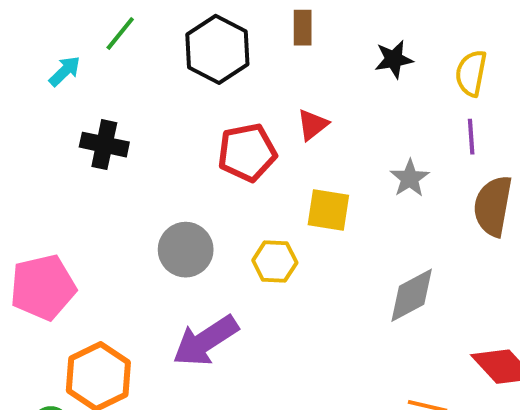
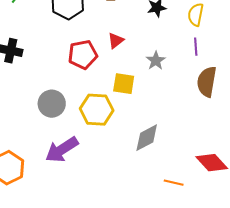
gray star: (410, 178) -> (156, 61), moved
yellow hexagon: (275, 262) -> (97, 110), size x1.5
gray diamond: (412, 295) -> (147, 138), moved

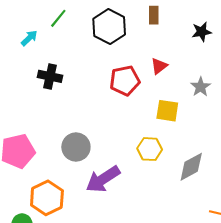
gray circle: (52, 104) -> (76, 147), moved
yellow hexagon: (97, 110) -> (150, 149), moved, size x0.7

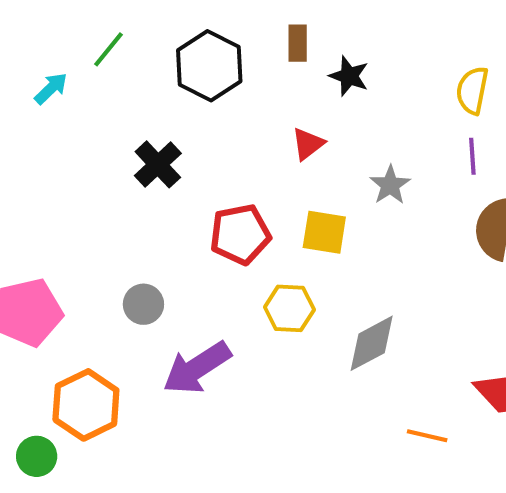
black star: (202, 32) -> (349, 76), moved, turned 30
black cross: (50, 76) -> (158, 164), moved, turned 35
red pentagon: (125, 81) -> (240, 234), moved
gray circle: (76, 147) -> (143, 304), size x0.7

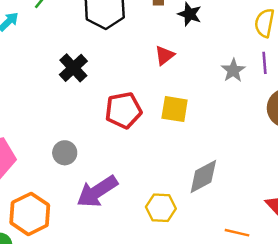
gray star: (390, 185) -> (233, 70), moved
yellow hexagon: (289, 308) -> (161, 208), moved

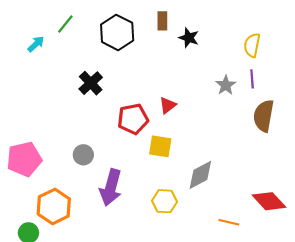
red triangle: (165, 55) -> (168, 105), moved
yellow square: (175, 109) -> (160, 146), moved
purple arrow: (97, 191) -> (111, 187), turned -42

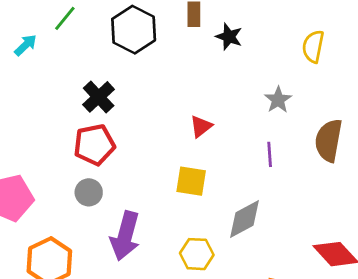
purple line: (252, 79) -> (270, 154), moved
red pentagon: (133, 119) -> (94, 145), moved

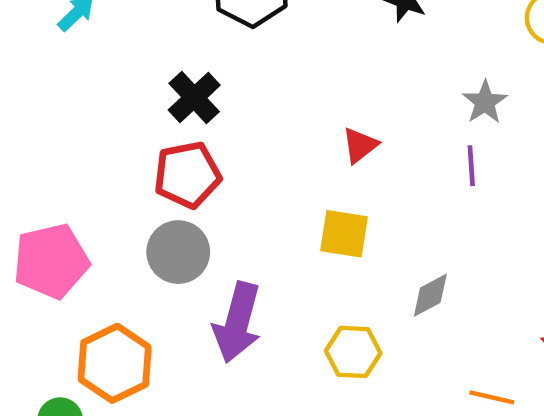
purple line: (270, 154) -> (471, 166), moved
gray circle: (89, 192) -> (178, 252), size x1.4
gray diamond: (244, 219) -> (430, 295), size x0.7

